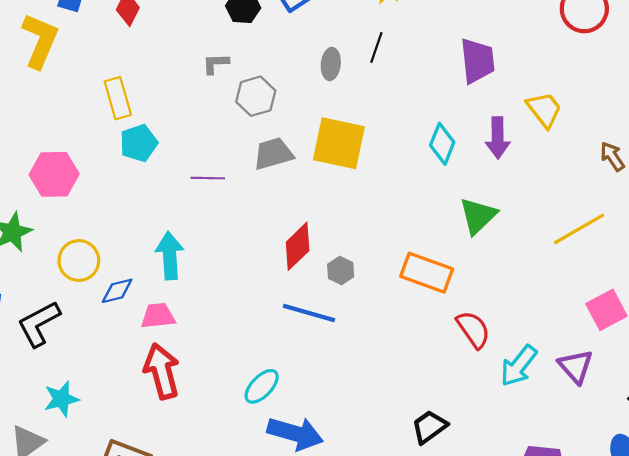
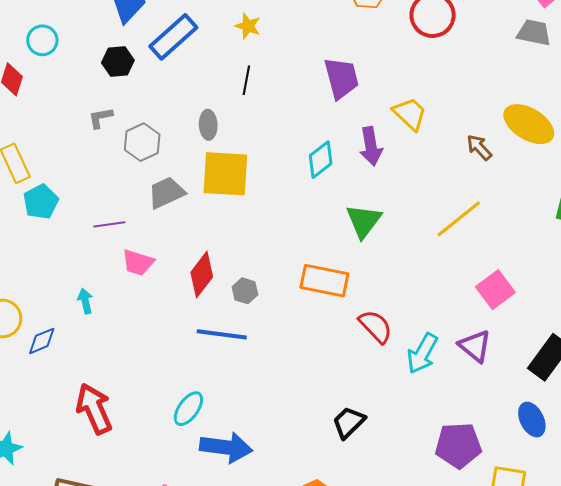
gray ellipse: (331, 64) -> (208, 125), moved
cyan diamond: (442, 144) -> (321, 160), turned 39
cyan arrow: (170, 256) -> (85, 301), size x0.6
pink trapezoid: (158, 316) -> (138, 263), moved, turned -148

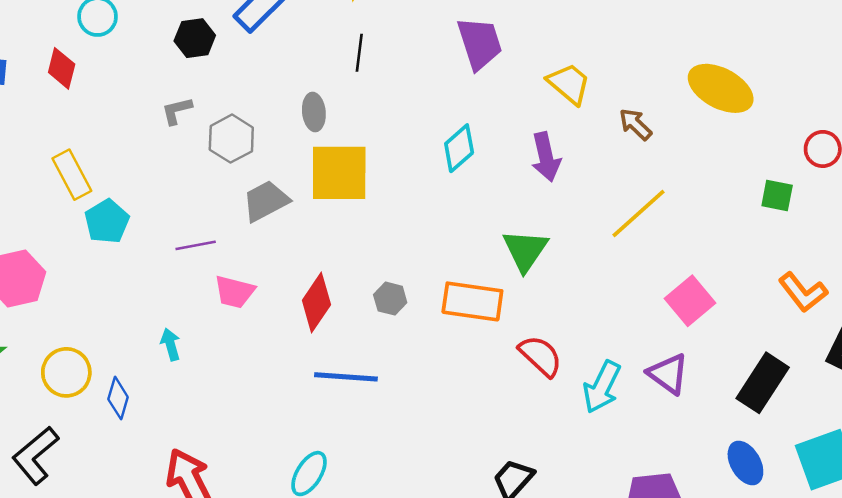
purple arrow: (371, 146) -> (546, 157), moved
brown arrow: (479, 147) -> (635, 124), moved
green triangle: (364, 221) -> (525, 250), moved
gray hexagon: (245, 291) -> (390, 299), moved
blue diamond: (42, 341) -> (118, 398), turned -48

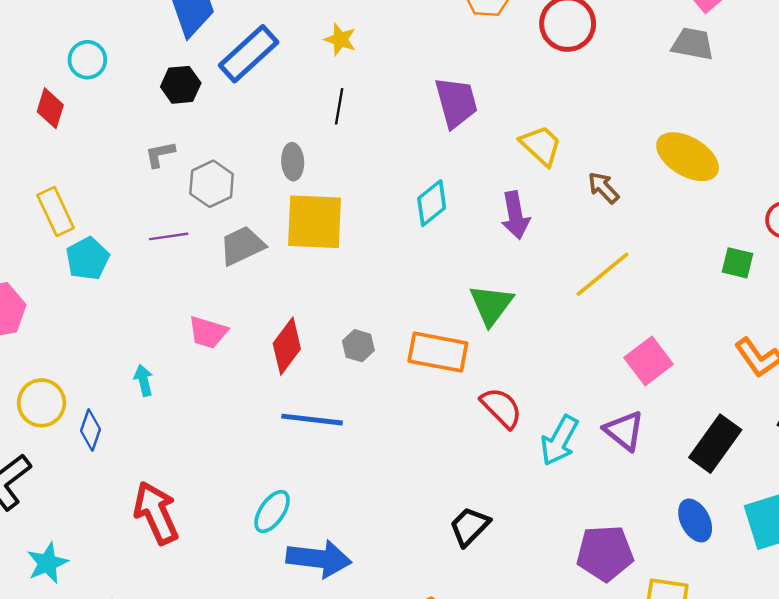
purple line: (196, 245) -> (169, 236), moved

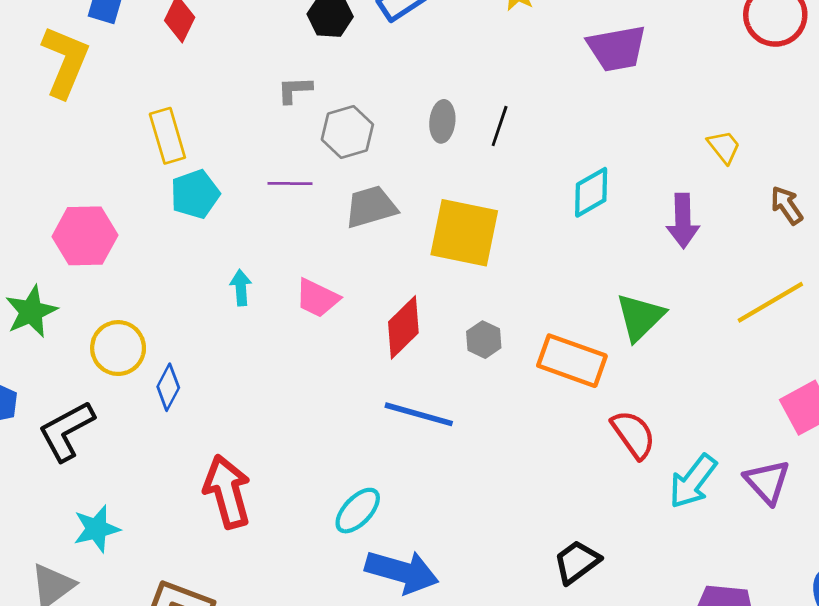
purple trapezoid: (456, 102) -> (617, 48), moved, turned 86
black line: (339, 106) -> (500, 126), moved
yellow trapezoid: (541, 145) -> (724, 147), size x0.7
yellow square: (314, 222) -> (464, 233), moved
cyan arrow: (144, 380) -> (241, 288), moved

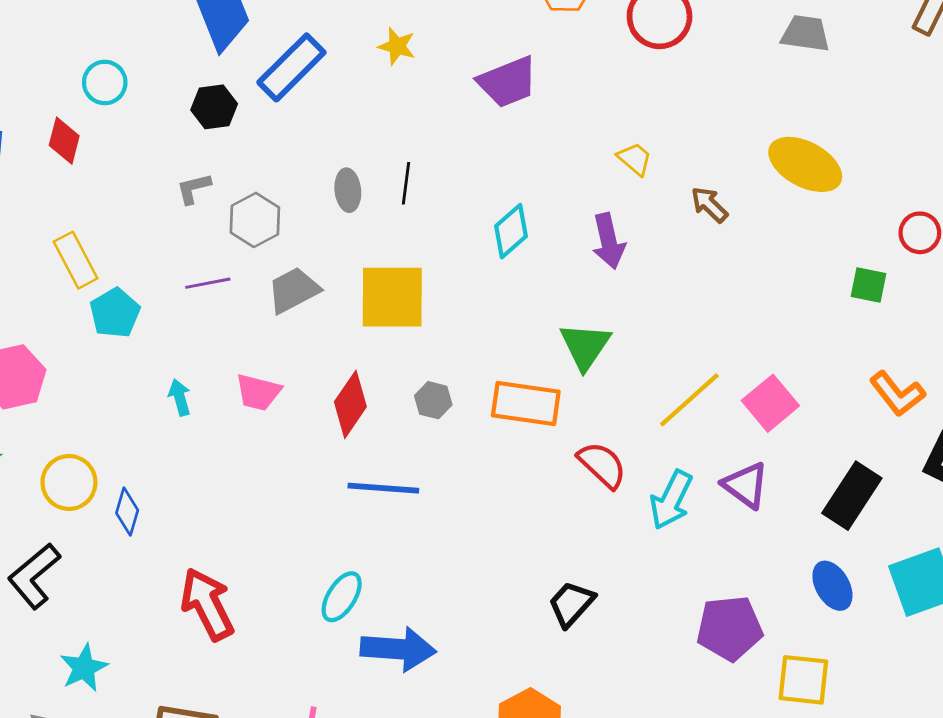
yellow line: (770, 302) -> (689, 400), moved

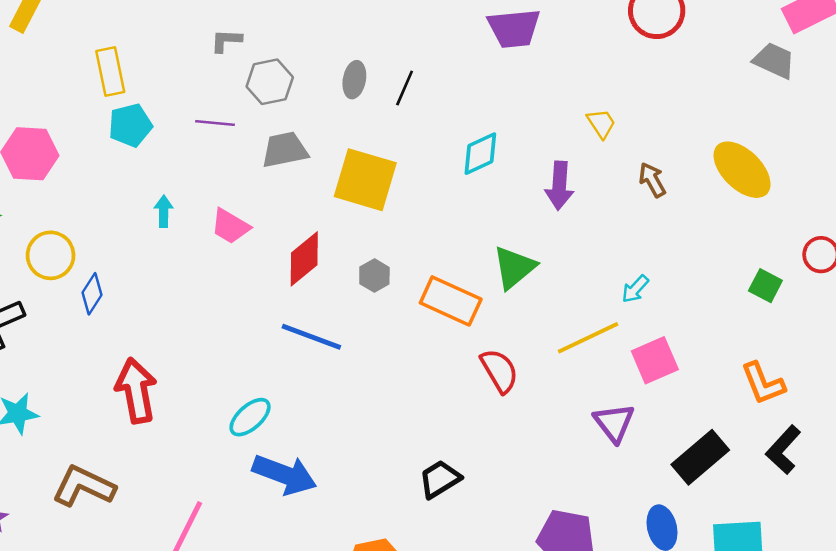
cyan arrow: (671, 500) -> (635, 289), moved, size x0.6

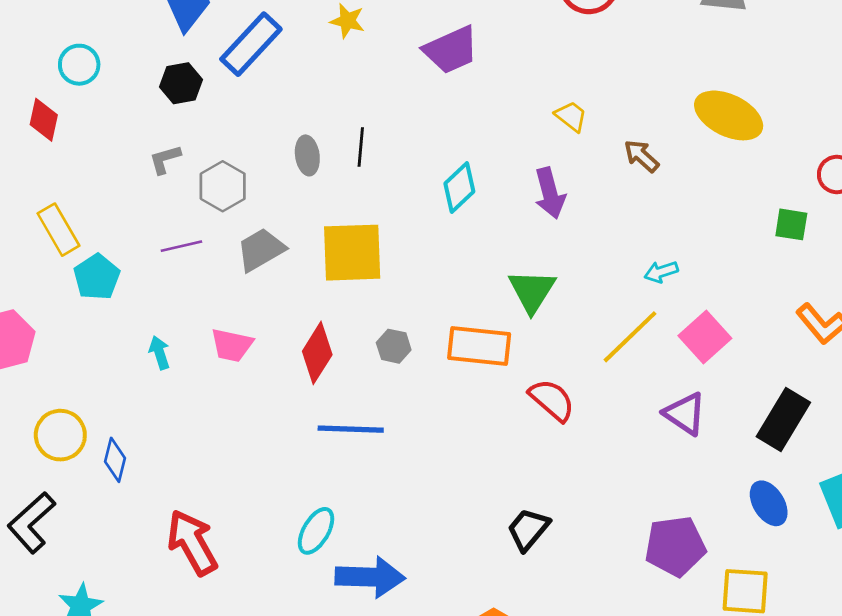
cyan arrow: (635, 289) -> (661, 272), turned 48

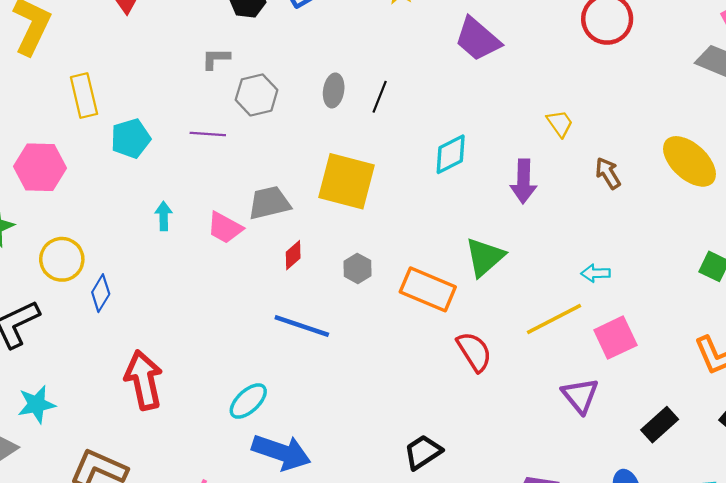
purple trapezoid: (451, 50) -> (478, 39), turned 48
yellow rectangle: (58, 230) -> (84, 96), moved
gray trapezoid: (261, 250) -> (269, 203), moved
red diamond: (317, 353) -> (293, 255), size x0.6
black rectangle: (783, 419) -> (660, 425), size x0.7

